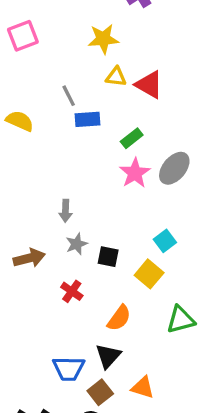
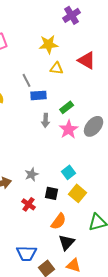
red triangle: (149, 85) -> (87, 60), moved
gray arrow: (65, 211) -> (46, 120), moved
cyan square: (165, 241) -> (69, 172), moved
black square: (108, 257) -> (52, 193), moved
black triangle: (108, 356) -> (67, 242), moved

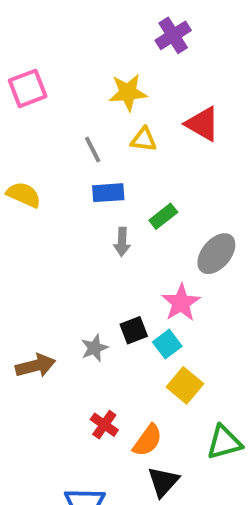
gray line: (27, 80) -> (93, 149), moved
pink star: (69, 129) -> (181, 303), moved
black square: (52, 193) -> (134, 330), moved, turned -32
red cross: (29, 204) -> (104, 425), moved

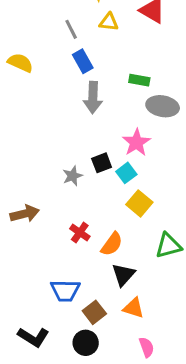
blue rectangle: (108, 193) -> (83, 61), turned 65
green rectangle: (163, 216) -> (139, 80), moved, turned 48
gray arrow: (122, 242) -> (93, 98), size x1.5
gray ellipse: (216, 254) -> (163, 106), turned 60
brown arrow: (36, 366) -> (25, 214), moved

